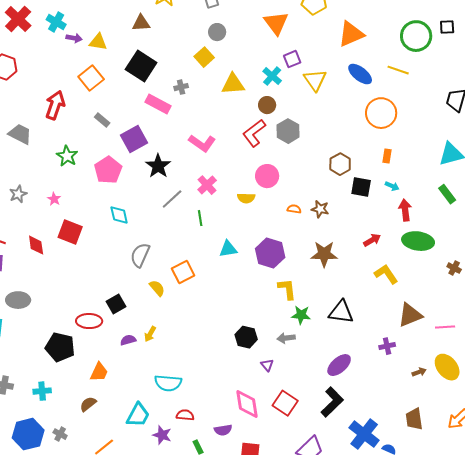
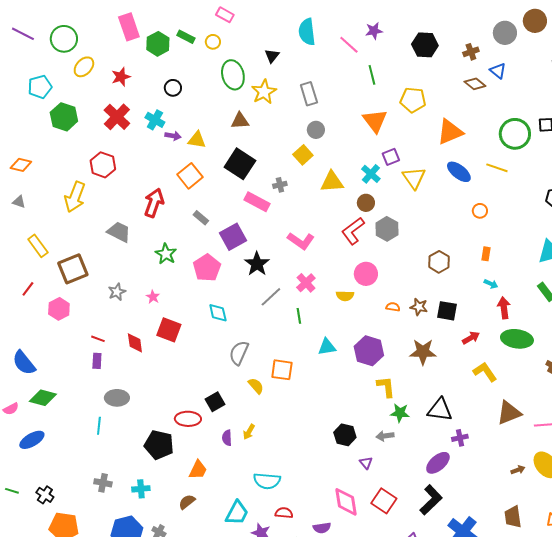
orange circle: (381, 113) -> (480, 211), size x0.5
black square: (361, 187) -> (447, 311), moved
orange square: (183, 272) -> (282, 370), turned 35
purple semicircle: (128, 340) -> (227, 438), turned -77
purple cross: (387, 346) -> (460, 438), moved

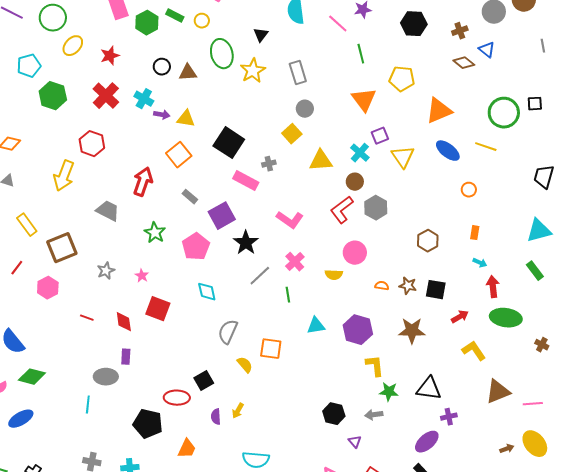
brown triangle: (240, 121) -> (188, 73), moved
purple rectangle: (97, 361) -> (126, 357), moved

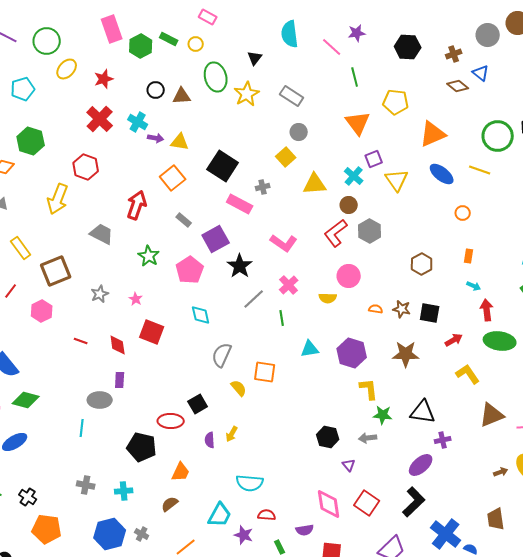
gray rectangle: (298, 73) -> (292, 96), turned -40
green hexagon: (53, 96) -> (31, 141), moved

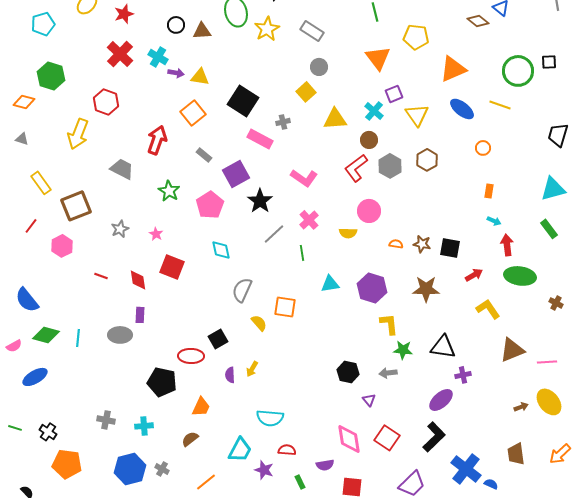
brown hexagon: (422, 264) -> (427, 160), moved
cyan line: (82, 428) -> (78, 338), moved

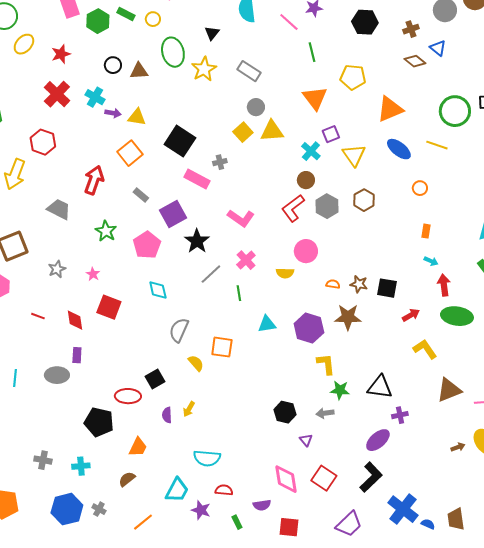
yellow triangle: (335, 119) -> (272, 131), moved
brown star: (426, 289) -> (348, 317), moved
brown trapezoid: (516, 454) -> (456, 519), moved

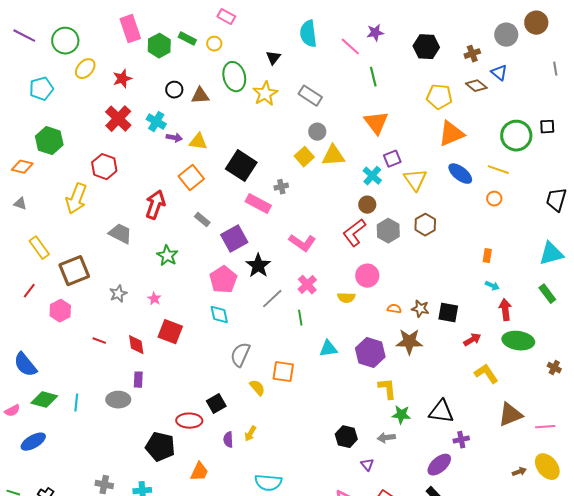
yellow pentagon: (353, 77) -> (439, 97), moved
orange circle: (420, 188) -> (494, 199), moved
pink pentagon: (147, 245) -> (223, 280), moved

